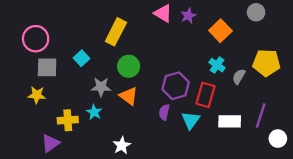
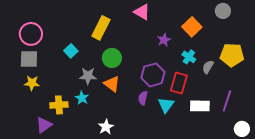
purple star: (188, 16) -> (164, 40), moved
gray square: (47, 67) -> (29, 59), moved
white circle: (278, 139) -> (242, 129), moved

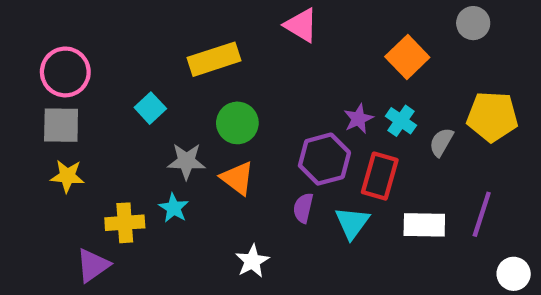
yellow rectangle: (101, 28) -> (214, 59), turned 45
purple star: (164, 40) -> (358, 119), moved
white star: (106, 127) -> (252, 261), moved

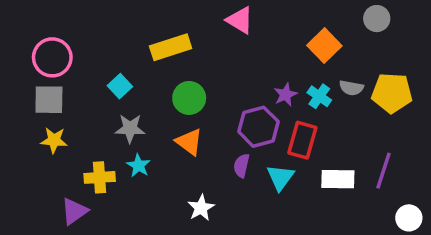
gray semicircle: (441, 142) -> (351, 88), moved, turned -110
gray star: (186, 161) -> (130, 128), moved

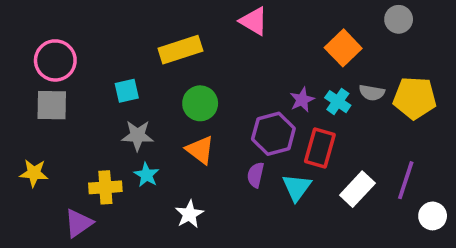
cyan square: (120, 86) -> (127, 91), turned 30
yellow star: (54, 140) -> (34, 173), moved
white rectangle: (338, 179) -> (357, 189), turned -48
white star: (201, 208) -> (189, 214), moved
white circle: (409, 218) -> (433, 216), moved

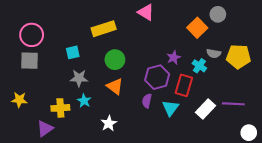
gray circle: (399, 19) -> (218, 14), moved
cyan cross: (338, 102) -> (199, 66), moved
purple line: (406, 180) -> (233, 104), turned 75
white circle: (433, 216) -> (249, 133), moved

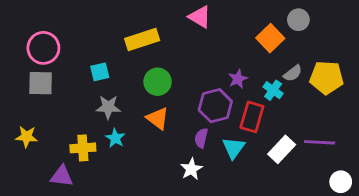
gray semicircle: (214, 53) -> (293, 73), turned -48
white star: (109, 123) -> (191, 169), moved
purple triangle: (45, 129) -> (62, 176), turned 42

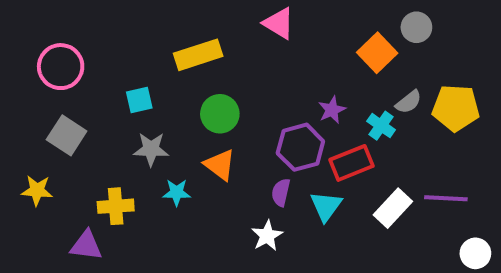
gray square: (41, 83) -> (67, 135), moved, turned 32
red rectangle: (252, 117) -> (352, 163), turned 52
cyan star: (115, 138) -> (177, 192), moved, turned -30

